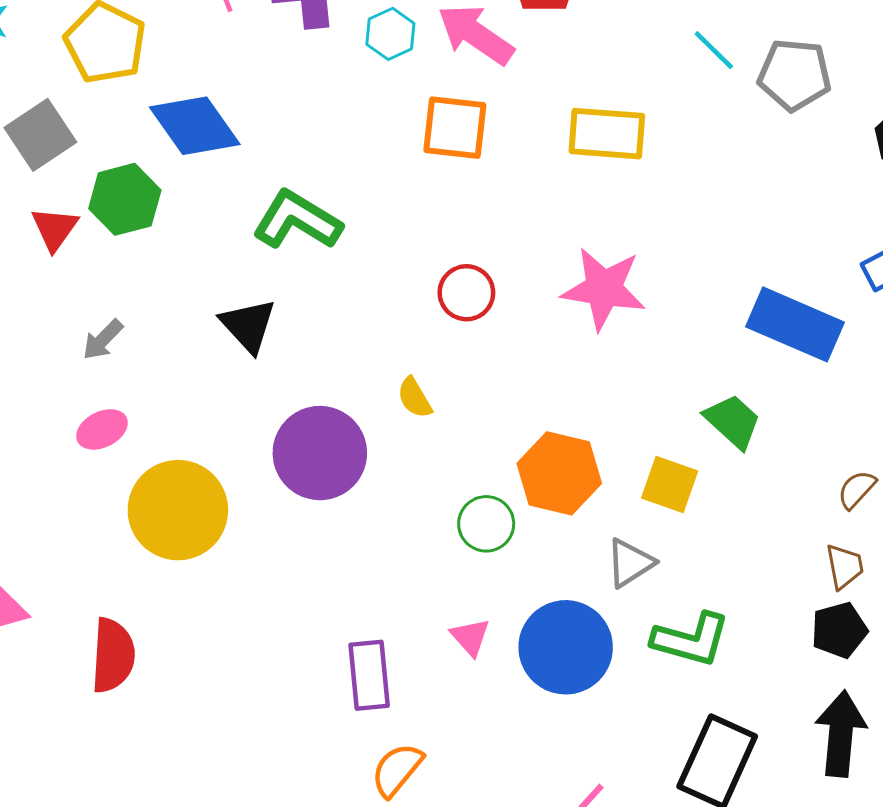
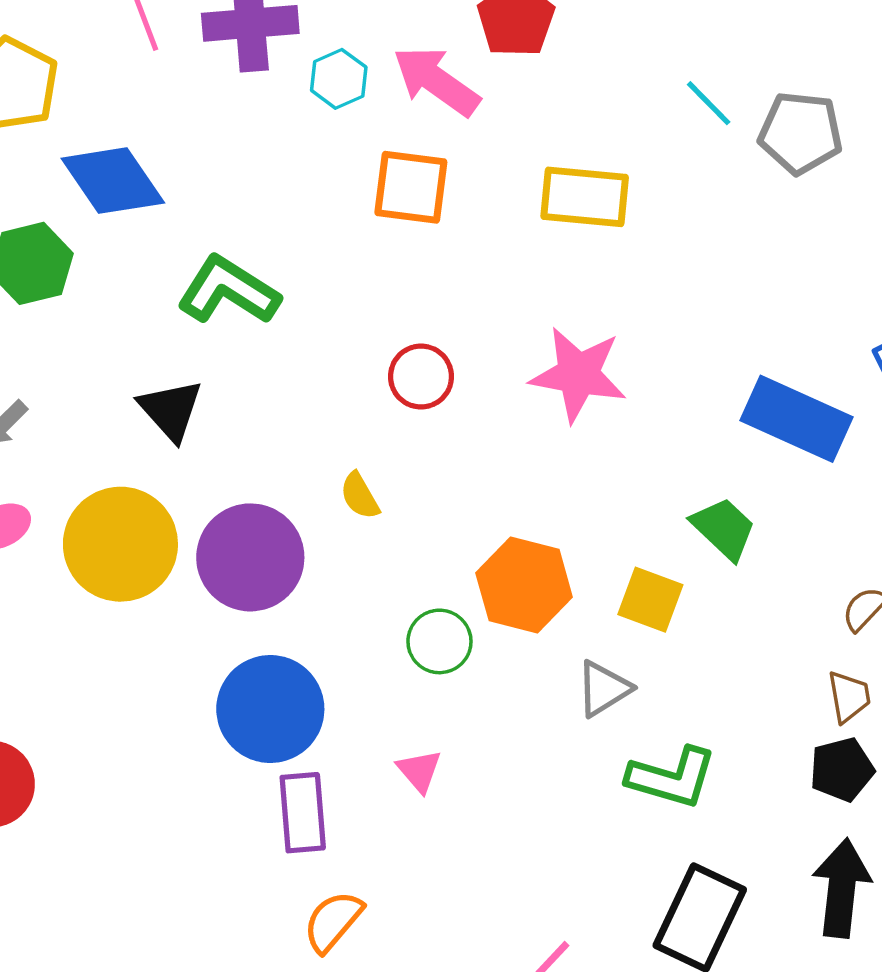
yellow circle: (178, 510) -> (120, 544), moved
blue circle: (566, 647) -> (270, 709), moved

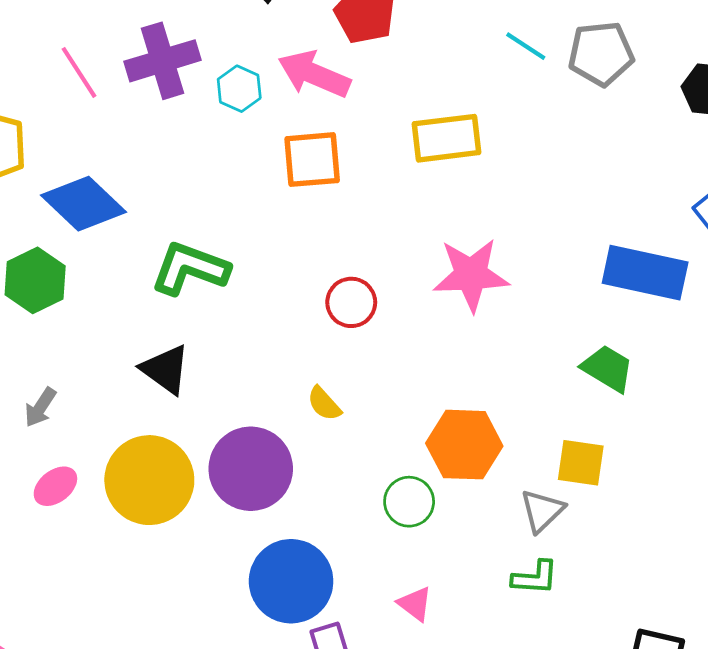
yellow square: (650, 600) -> (581, 463), moved
green L-shape: (672, 778) -> (535, 578), moved, size x0.7

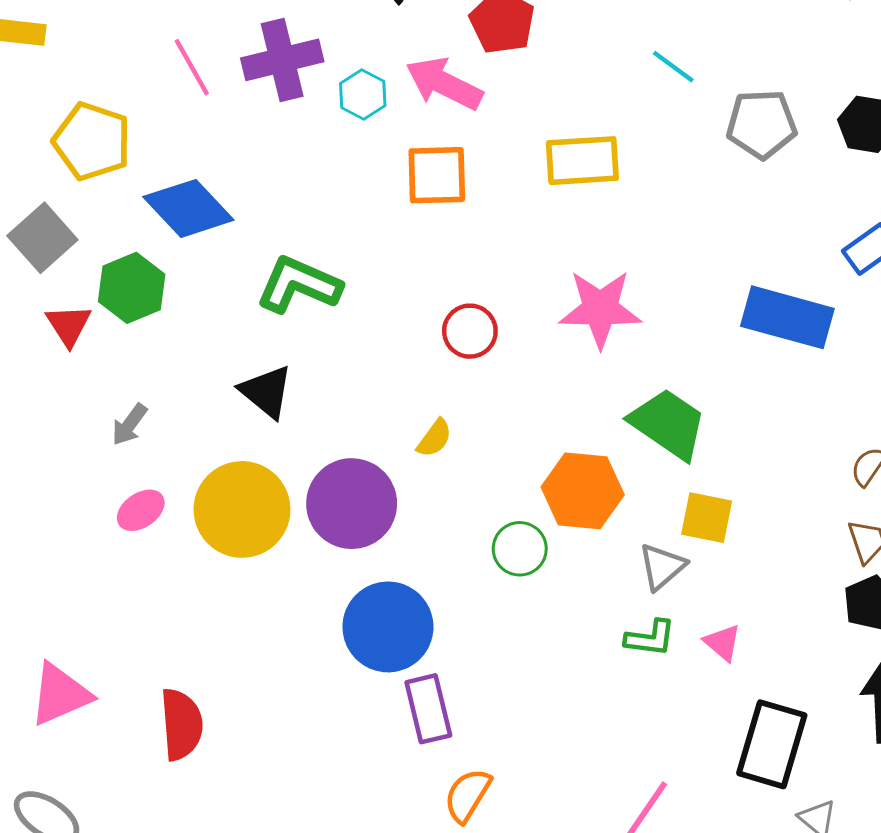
gray pentagon: (601, 54) -> (762, 124), moved
green trapezoid: (608, 368) -> (668, 424), moved, size x1.4
yellow semicircle: (324, 404) -> (434, 438), turned -105
pink triangle: (415, 604) -> (723, 643), moved

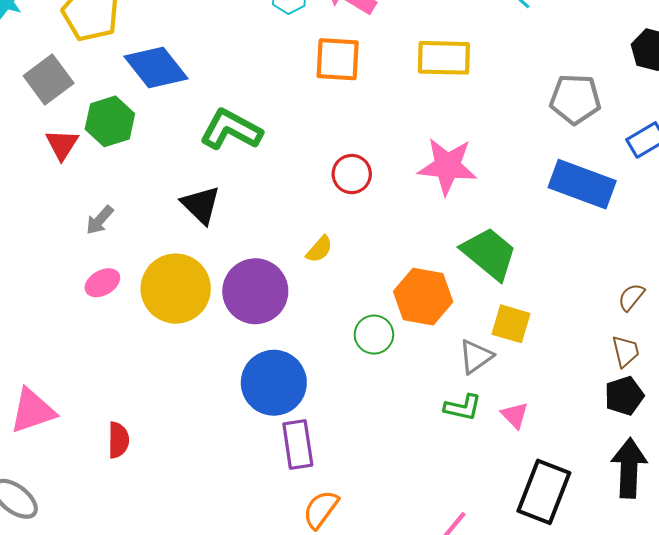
gray pentagon: (762, 124) -> (575, 99), moved
red semicircle: (181, 724) -> (118, 440), size x0.7

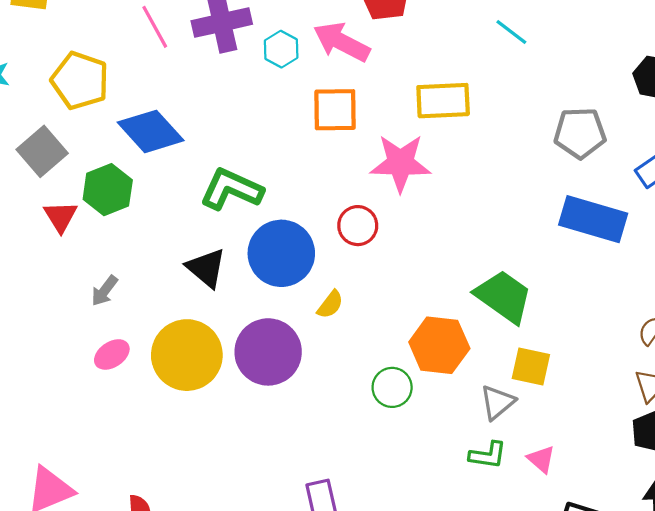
pink star: (447, 166) -> (400, 163), moved
blue circle: (274, 383) -> (281, 253), moved

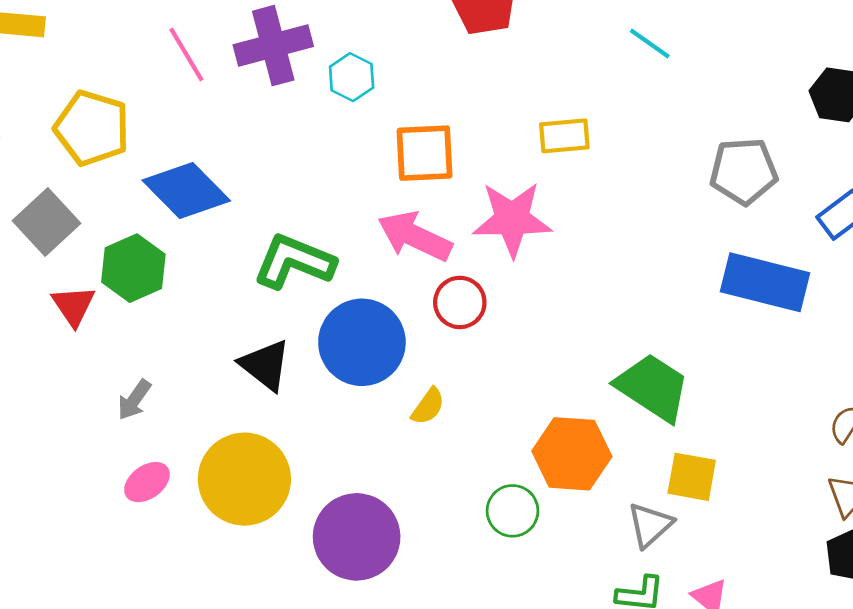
pink arrow: (342, 42) -> (415, 236), moved
yellow rectangle: (443, 101) -> (564, 136), size x0.7
purple circle: (268, 352) -> (357, 537), moved

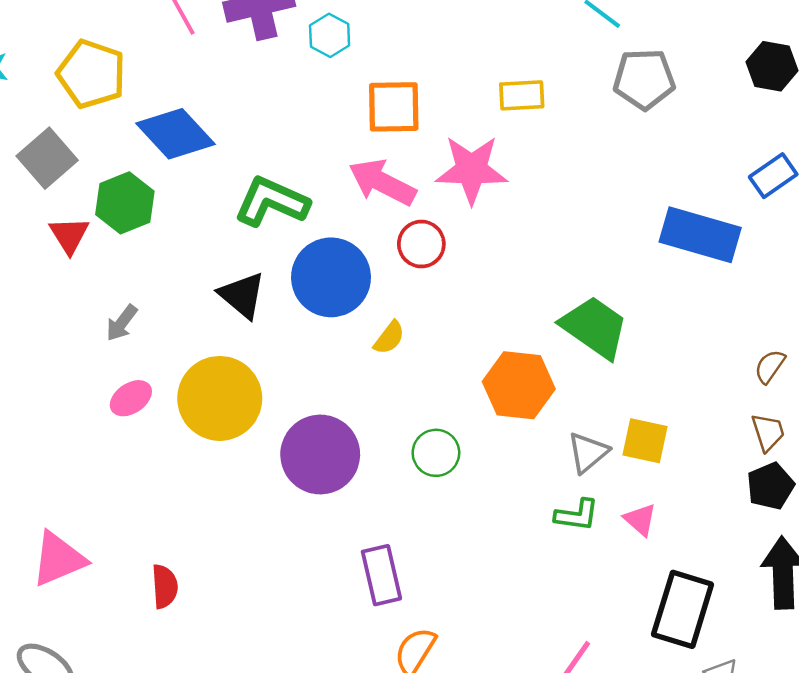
gray pentagon: (744, 171) -> (644, 79), moved
yellow square: (692, 477) -> (645, 441), moved
green circle: (513, 511) -> (436, 453), moved

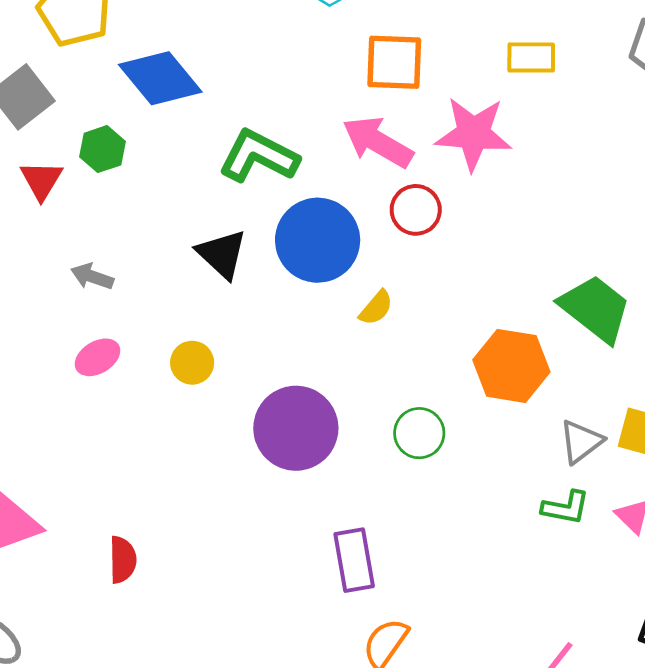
green hexagon: (125, 203) -> (102, 149), size x0.7
gray arrow: (122, 323) -> (92, 277), turned 69
yellow circle: (220, 398) -> (192, 363), size x0.5

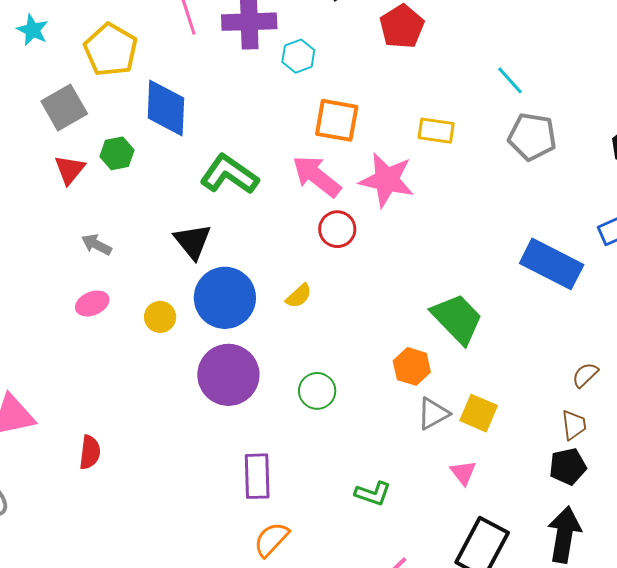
blue diamond: (160, 78) -> (166, 108), turned 34
blue circle: (318, 240) -> (225, 298), moved
orange hexagon: (511, 366) -> (412, 366), moved, size x0.7
green L-shape: (566, 508) -> (373, 494), moved

